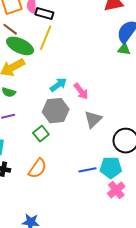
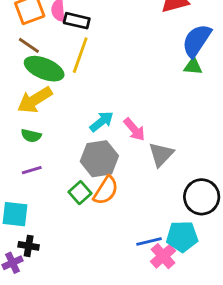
gray triangle: (93, 119) -> (161, 154), moved
orange semicircle: (37, 168) -> (106, 190), moved
pink cross: (116, 190) -> (163, 256), moved

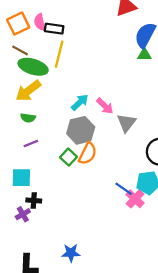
blue line: (149, 242) -> (124, 189), turned 54

